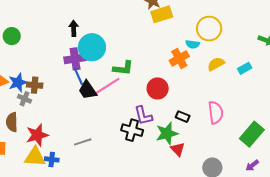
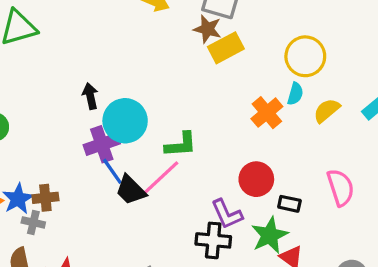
cyan semicircle: (193, 44) -> (295, 94), moved, turned -72
red circle: (158, 88) -> (256, 179), moved

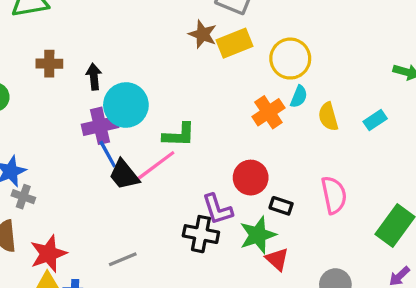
brown star: (207, 29) -> (203, 34), moved
yellow circle: (305, 56) -> (290, 59), moved
yellow semicircle: (327, 110) -> (328, 117), turned -72
brown cross: (45, 198) -> (49, 64), moved

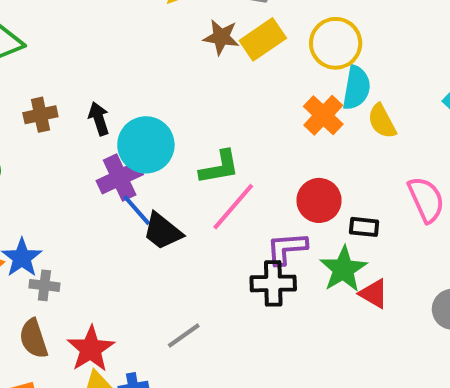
cyan semicircle: (299, 97) -> (356, 88), size x1.5
yellow semicircle: (328, 117) -> (382, 121), moved
pink line: (156, 166) -> (233, 207), moved
purple L-shape: (217, 209) -> (287, 248), turned 116

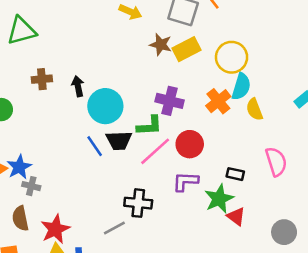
purple cross: (120, 178) -> (170, 101), moved, turned 32
red circle: (319, 200) -> (190, 144), moved
black trapezoid: (162, 231) -> (119, 140), moved, turned -48
black cross: (273, 283) -> (138, 203), moved

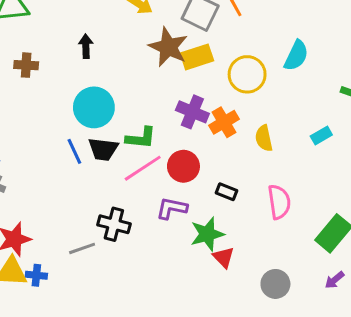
brown star: (161, 45) -> (168, 47), size x1.5
black arrow: (78, 86) -> (86, 46), moved
cyan semicircle: (241, 87) -> (296, 56), moved
purple cross: (170, 101) -> (192, 112), moved
black rectangle: (235, 174) -> (227, 192), moved

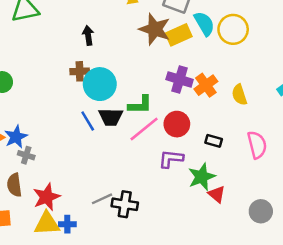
cyan semicircle: (296, 56) -> (204, 24), moved, turned -50
brown cross: (26, 65) -> (80, 71), moved
yellow circle: (247, 74) -> (233, 29), moved
black cross: (114, 224) -> (125, 204), moved

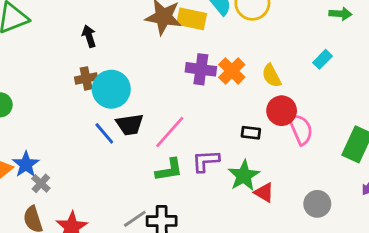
yellow rectangle: (179, 35) -> (192, 19), turned 45
green L-shape: (140, 105) -> (169, 170), moved
red circle: (177, 124) -> (282, 111), moved
gray cross: (26, 155) -> (41, 183), turned 35

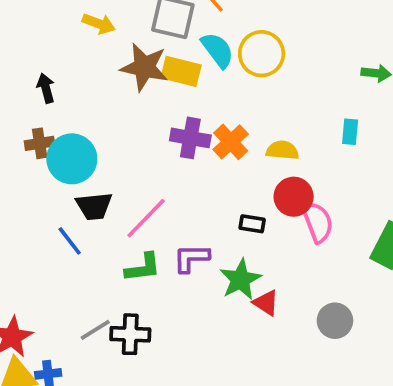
cyan rectangle: (323, 59) -> (350, 132), turned -42
yellow semicircle: (272, 76) -> (282, 150), turned 120
blue line: (104, 133) -> (70, 241), moved

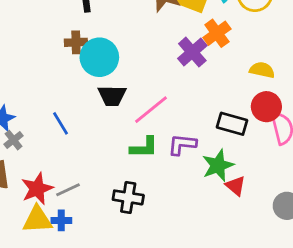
purple cross: (190, 138) -> (192, 52), turned 32
orange cross: (231, 142) -> (217, 33), moved
black rectangle: (252, 224) -> (232, 124), size x1.5
blue line: (70, 241) -> (60, 123), moved
gray line: (95, 330) -> (68, 190), moved

